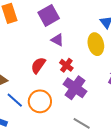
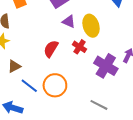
yellow ellipse: (96, 44) -> (91, 26), moved
purple cross: (75, 88) -> (106, 66), moved

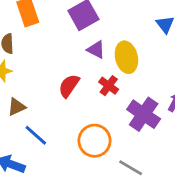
orange circle: (55, 85) -> (94, 141), moved

